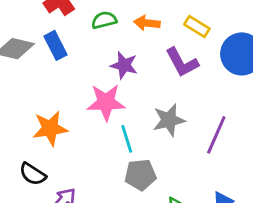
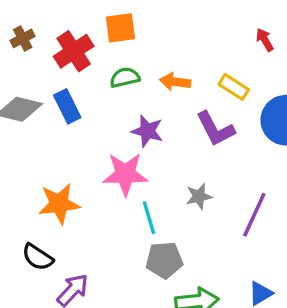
gray star: (169, 120) -> (199, 196), size x0.7

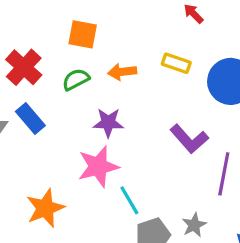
orange square: (120, 28) -> (83, 34), moved, turned 32
purple L-shape: (215, 129) -> (189, 139), moved
gray star: (199, 196) -> (194, 225), moved

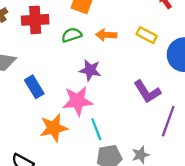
red cross: (24, 67) -> (35, 20), turned 35
blue rectangle: (30, 118) -> (34, 87), moved
orange star: (45, 208) -> (54, 128), moved

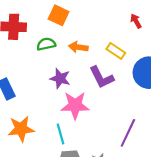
purple L-shape: (147, 92) -> (102, 77), moved
pink star: (78, 101) -> (75, 105), moved

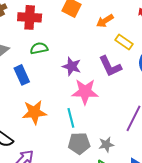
green semicircle: (46, 44) -> (39, 48), moved
orange arrow: (78, 47) -> (105, 21), moved, turned -42

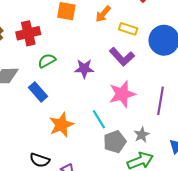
pink star: (85, 92) -> (122, 94), moved

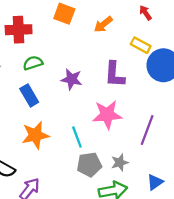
yellow rectangle: (128, 29) -> (141, 45), moved
purple L-shape: (122, 57) -> (115, 74), turned 35
blue rectangle: (38, 92) -> (29, 95), moved

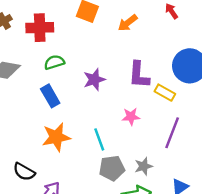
yellow rectangle: (141, 45) -> (165, 93), moved
purple star: (72, 79) -> (94, 80), turned -30
pink star: (107, 115) -> (131, 117), size x0.6

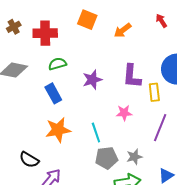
yellow rectangle: (165, 93) -> (154, 92), turned 54

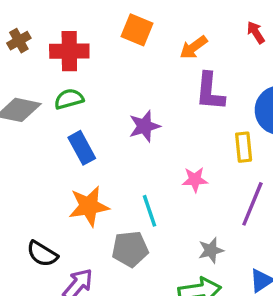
green semicircle: (57, 64) -> (69, 99), moved
purple L-shape: (132, 76) -> (210, 92), moved
gray pentagon: (106, 158) -> (130, 249), moved

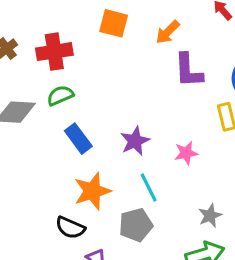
purple star: (144, 126) -> (135, 141), moved
black semicircle: (42, 254) -> (70, 228), moved

